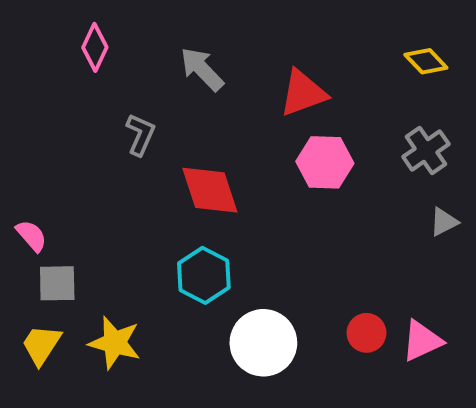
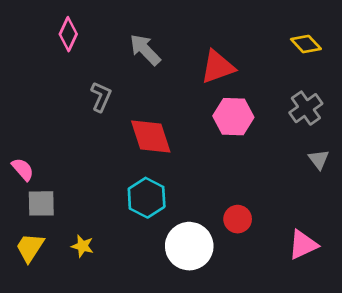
gray triangle: (444, 222) -> (319, 159), turned -40
red circle: (366, 333) -> (238, 219), moved
yellow star: (115, 343) -> (83, 246), size x0.6

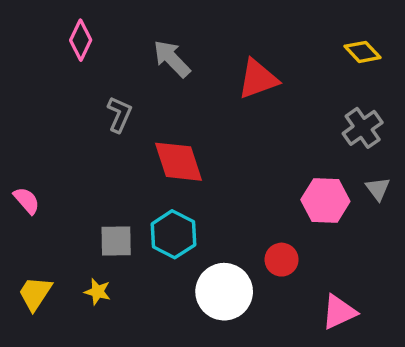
pink hexagon: (233, 117) -> (325, 201), moved
gray square: (41, 203) -> (116, 241), moved
pink triangle: (303, 245) -> (339, 312), moved

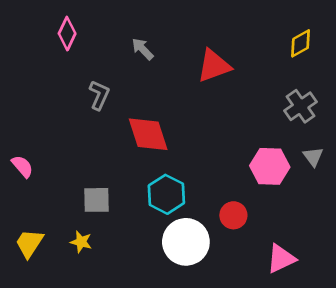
yellow diamond: (363, 52) -> (301, 43), turned -76
gray arrow: (172, 59) -> (143, 49), size x0.7
cyan hexagon: (173, 234) -> (166, 194), moved

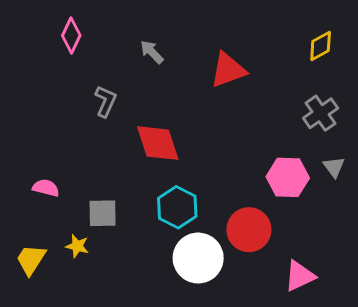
pink semicircle: (22, 166) -> (46, 188), moved, turned -35
red circle: (233, 215) -> (249, 230), size x1.5
yellow star: (81, 242) -> (77, 246), moved

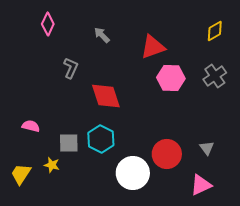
gray triangle: (334, 167) -> (207, 148), moved
pink hexagon: (288, 177) -> (171, 78), moved
cyan hexagon: (177, 207) -> (101, 139), moved

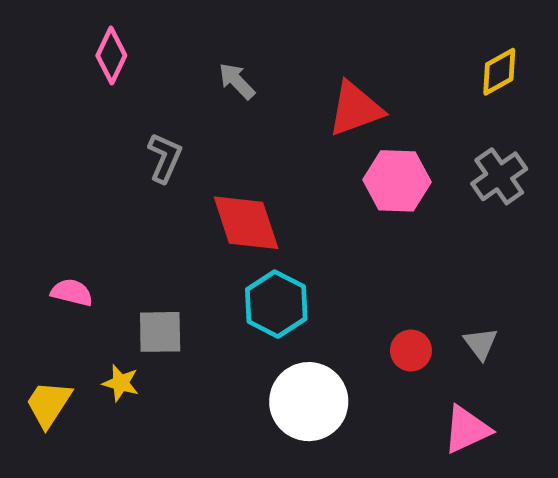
cyan hexagon: (101, 139) -> (276, 304), moved
red circle: (167, 154) -> (411, 350), moved, size x0.6

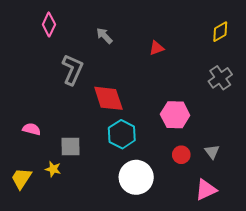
red triangle: (355, 109) -> (157, 48), size x0.6
gray L-shape: (165, 158) -> (73, 70), size x1.4
pink hexagon: (397, 181) -> (175, 115), moved

